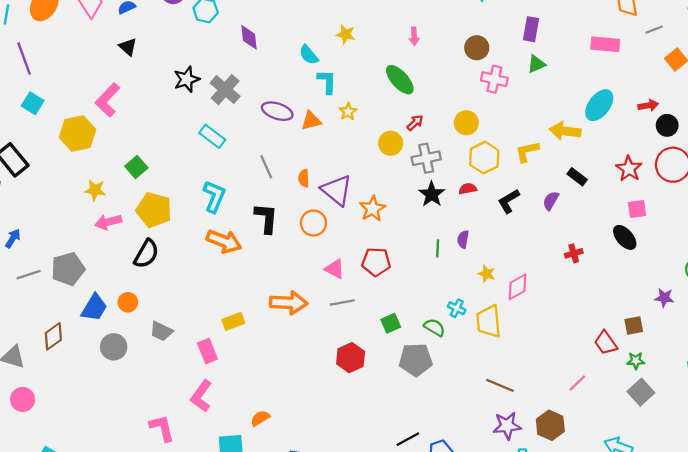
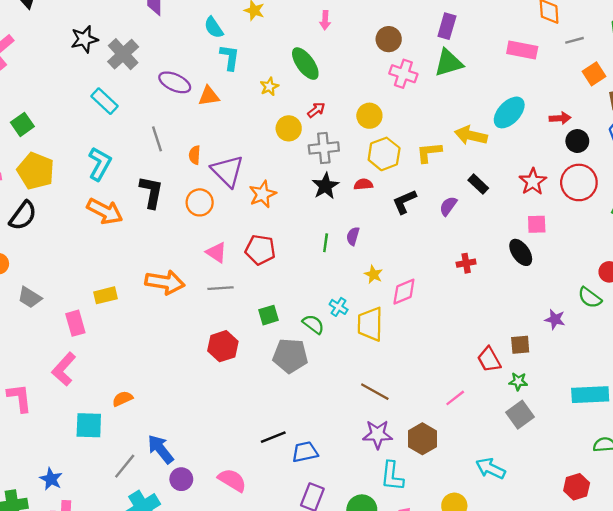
green triangle: (536, 64) -> (449, 63), size x1.5
yellow star: (348, 112) -> (269, 87), moved

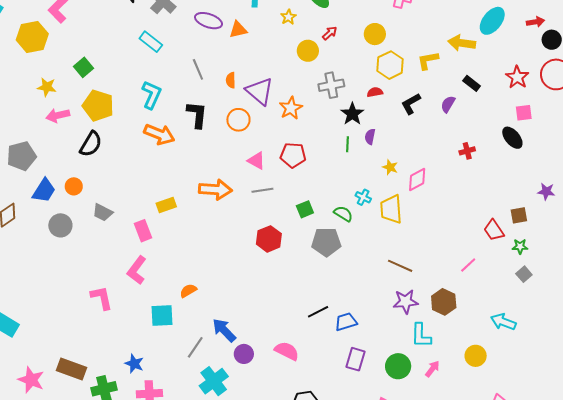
gray cross: (324, 148) -> (331, 85), moved
black star: (325, 186) -> (352, 114), moved
gray square: (520, 415) -> (524, 274), size x0.7

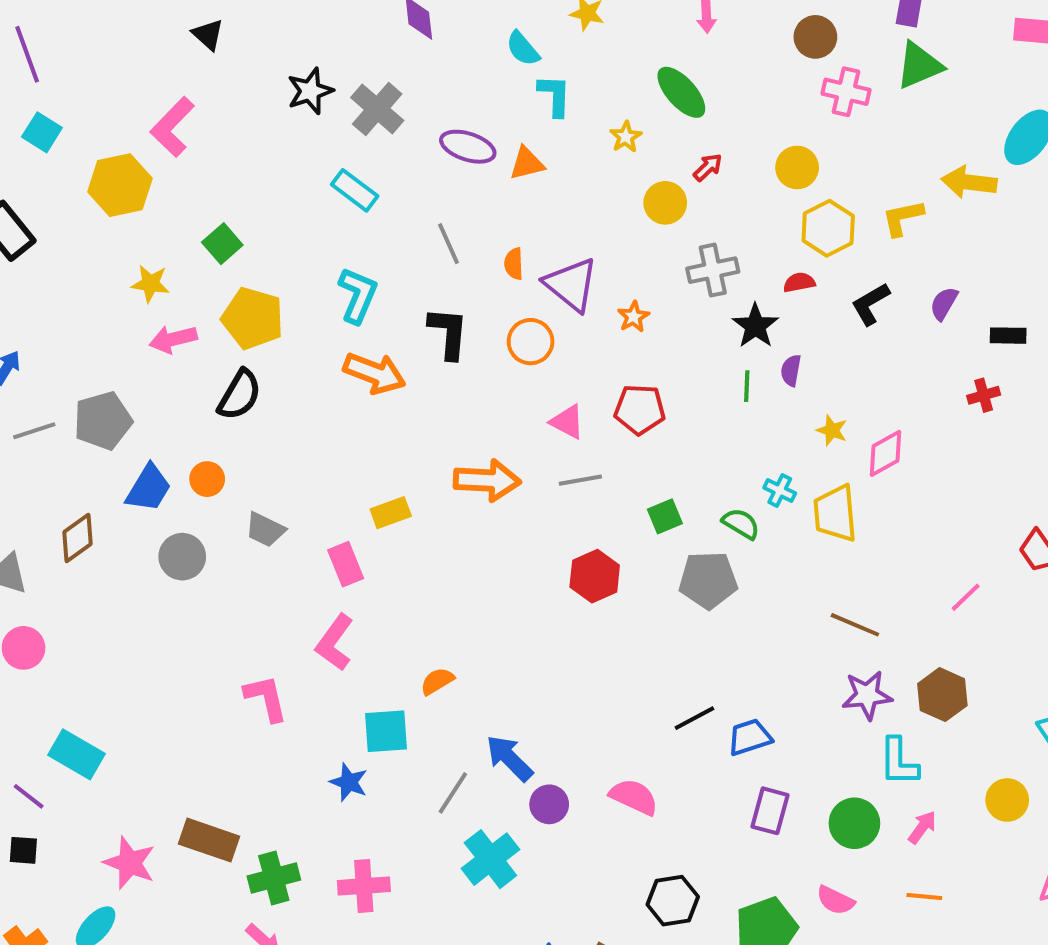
black rectangle: (472, 83) -> (1008, 336), moved, turned -36
orange star: (291, 108) -> (634, 317), size x0.7
pink line: (468, 265) -> (966, 597), moved
blue star: (134, 364) -> (349, 782), moved

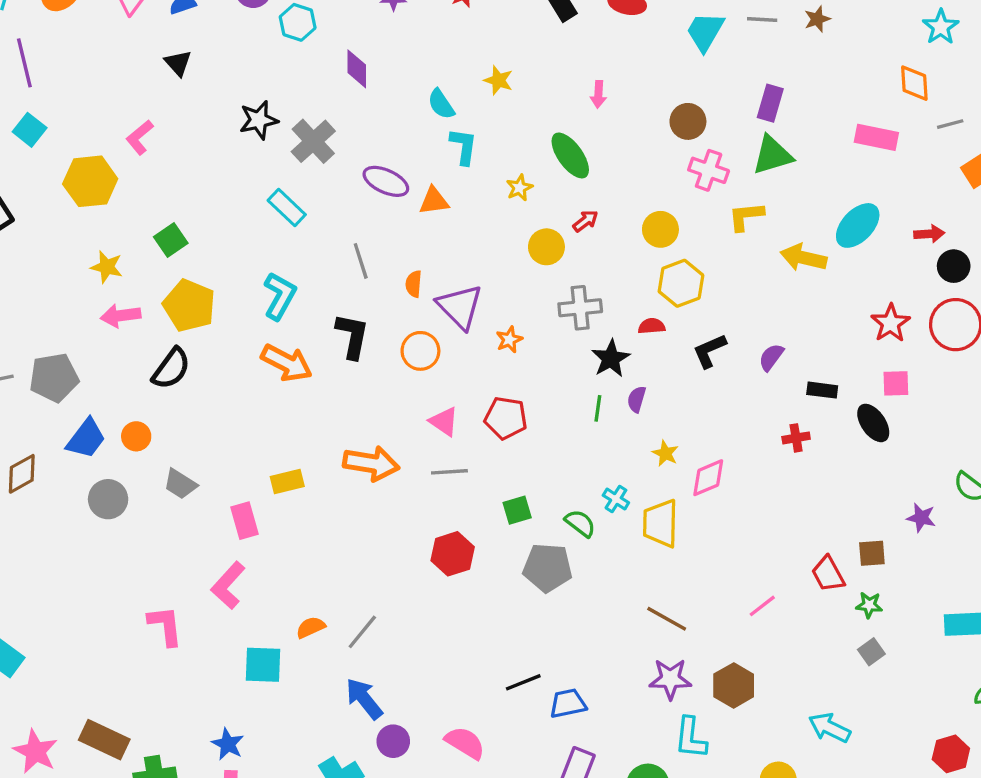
pink L-shape: (172, 127) -> (140, 137), size x0.7
yellow L-shape: (903, 218) -> (746, 216), moved
blue star: (349, 782) -> (228, 744), moved
gray line: (453, 793) -> (362, 632), moved

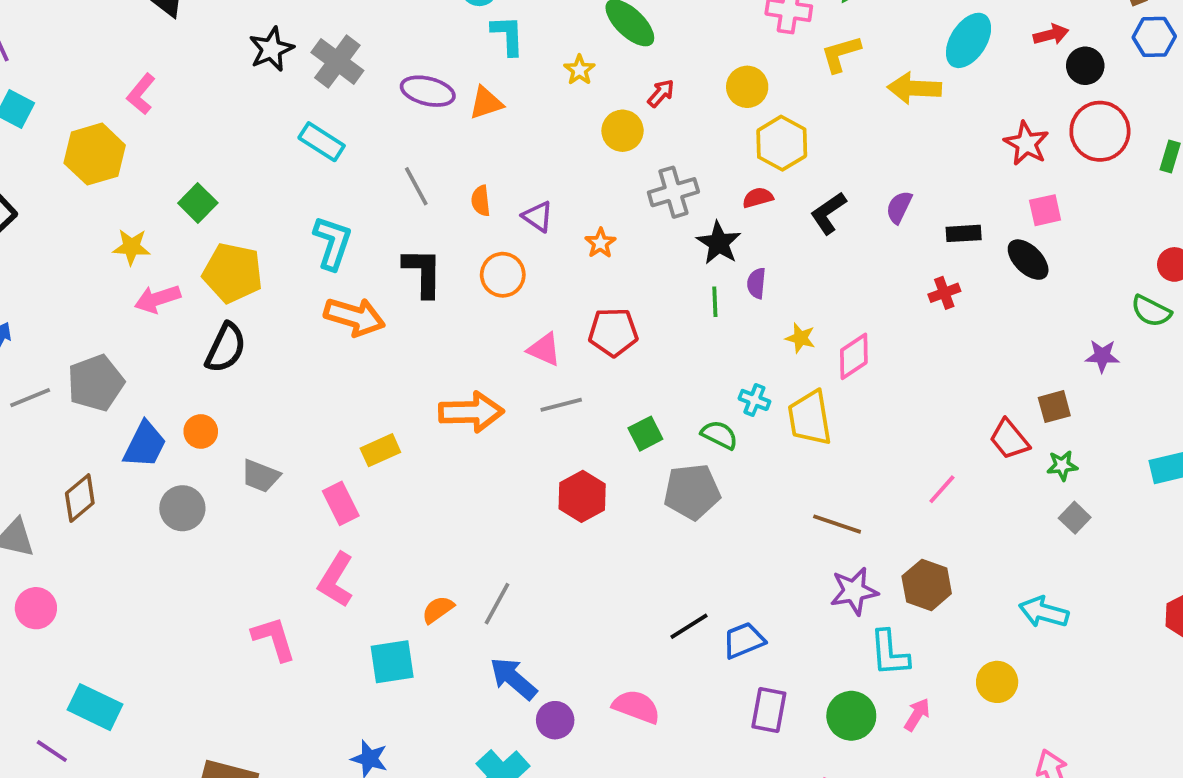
purple triangle: (460, 307) -> (538, 217), size x0.6

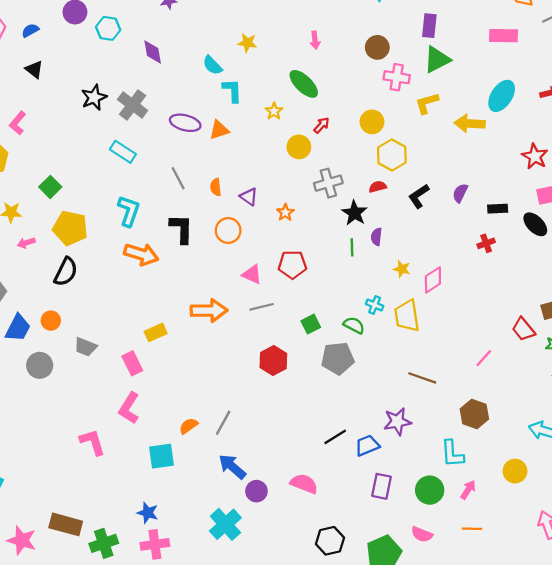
pink arrow: (157, 299) -> (26, 243), size x0.7
purple star: (854, 591) -> (397, 421), moved

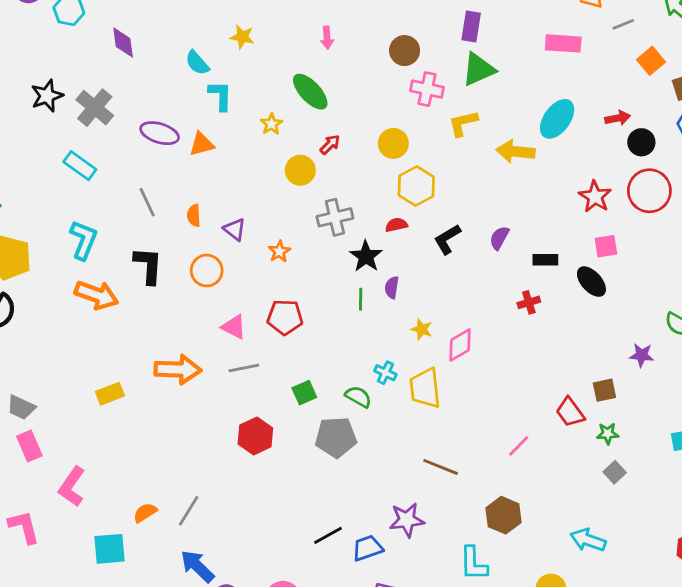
pink rectangle: (132, 363) -> (29, 446), moved

